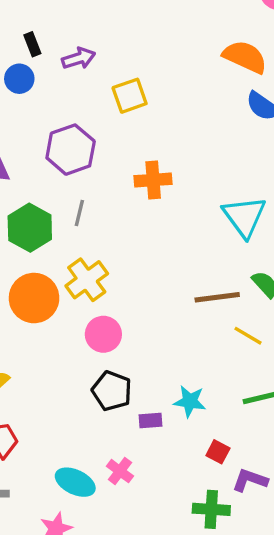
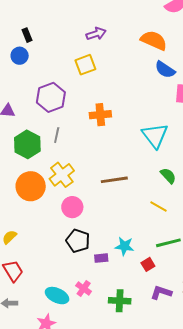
purple arrow: (79, 58) -> (96, 34), moved
brown line: (217, 297) -> (114, 180), moved
red square: (218, 452) -> (148, 264), moved, turned 32
green cross: (211, 509) -> (120, 301), moved

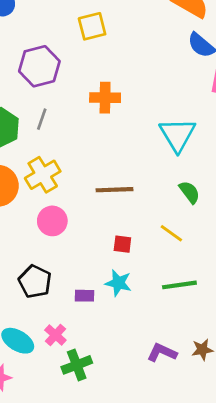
black pentagon: (78, 241) -> (35, 282), moved
red square: (148, 264) -> (122, 244), moved, turned 32
green cross: (120, 301) -> (77, 365), moved, turned -30

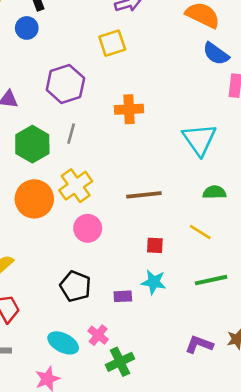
green semicircle: (189, 192) -> (214, 192), turned -50

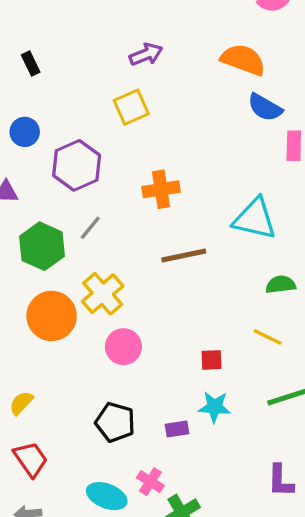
blue circle: (27, 28) -> (25, 132), moved
gray line: (71, 134) -> (90, 228), turned 30
cyan triangle: (199, 139) -> (255, 219), turned -36
brown line: (144, 195) -> (184, 256), moved
purple L-shape: (199, 344) -> (280, 481), turned -104

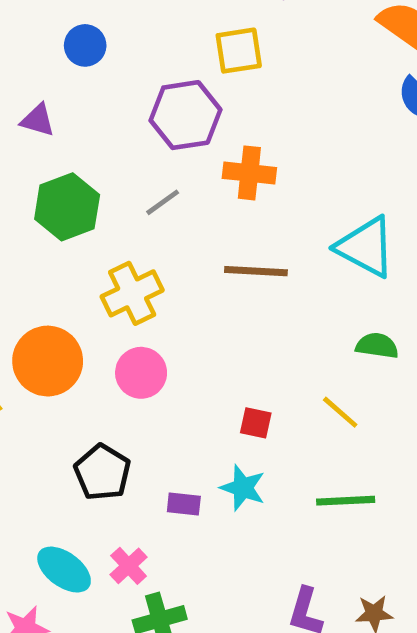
purple hexagon: (77, 165) -> (185, 115), moved
gray line: (90, 228) -> (163, 202), moved
orange circle: (52, 316) -> (48, 361), moved

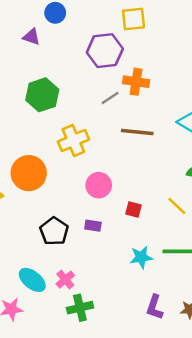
purple triangle: (38, 120) -> (32, 37), moved
gray line: (163, 202) -> (110, 98), moved
pink circle: (141, 373) -> (99, 185), moved
cyan star: (243, 488) -> (141, 257), moved, turned -30
purple rectangle: (184, 504) -> (93, 226), moved

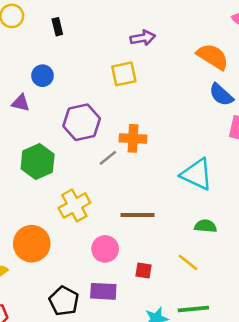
purple hexagon: (105, 51) -> (82, 122), moved
brown line: (137, 132) -> (138, 215), moved
purple rectangle: (93, 226) -> (103, 291), size x1.5

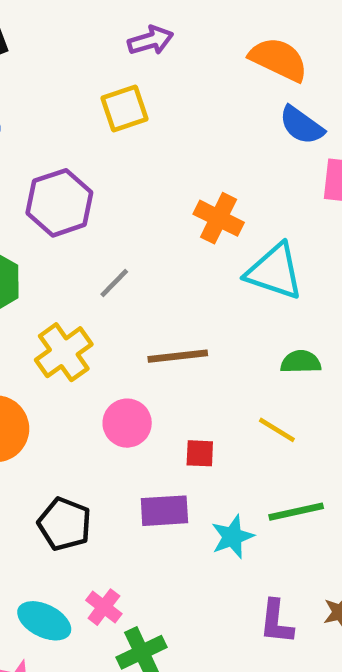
orange cross: (133, 138) -> (219, 218), moved, turned 30
gray line: (108, 158) -> (114, 283), moved
purple rectangle: (103, 291) -> (164, 511), moved

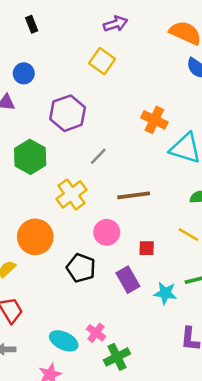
yellow square: (125, 108) -> (102, 61), turned -35
purple rectangle: (164, 511) -> (128, 280), turned 65
black pentagon: (65, 524) -> (81, 268), moved
cyan star: (232, 537) -> (165, 293), turned 30

